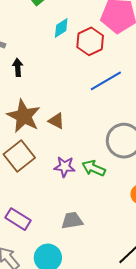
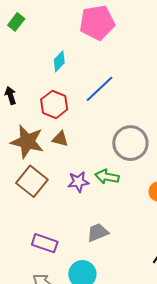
cyan diamond: (61, 28) -> (59, 61), moved
red hexagon: (90, 41) -> (54, 104), moved

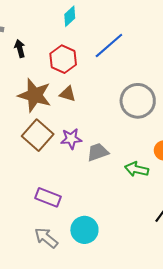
green arrow: (107, 177) -> (137, 169), moved
purple star: (78, 182) -> (71, 139), moved
gray trapezoid: (98, 233) -> (98, 152), moved

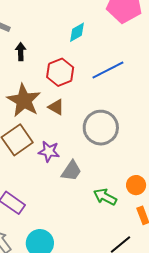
gray circle: (138, 101) -> (101, 128), moved
gray trapezoid: (98, 152) -> (71, 171), turned 130

